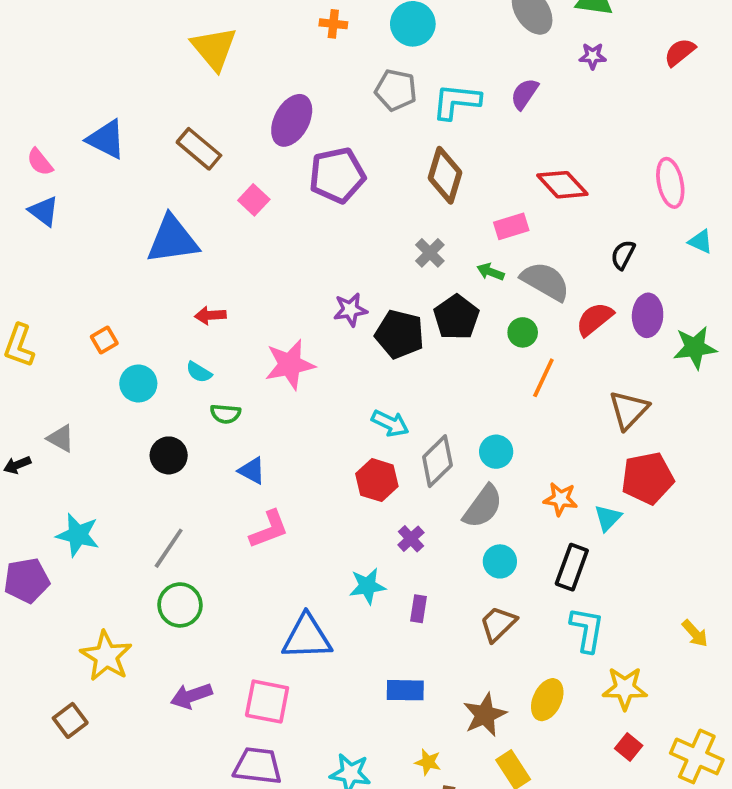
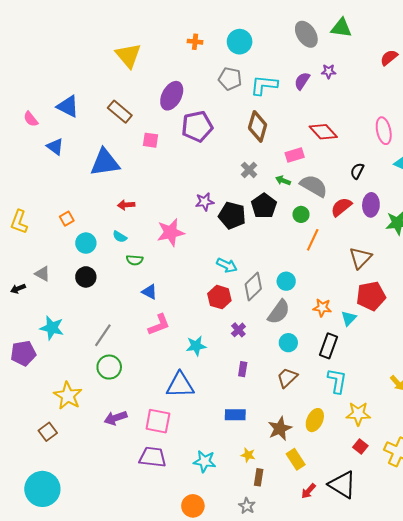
purple star: (593, 56) -> (329, 71), moved
pink square: (254, 200) -> (151, 140), turned -35
blue triangle: (44, 211) -> (55, 147), moved
black circle: (169, 455) -> (86, 277), moved
cyan star: (367, 586) -> (196, 346), moved

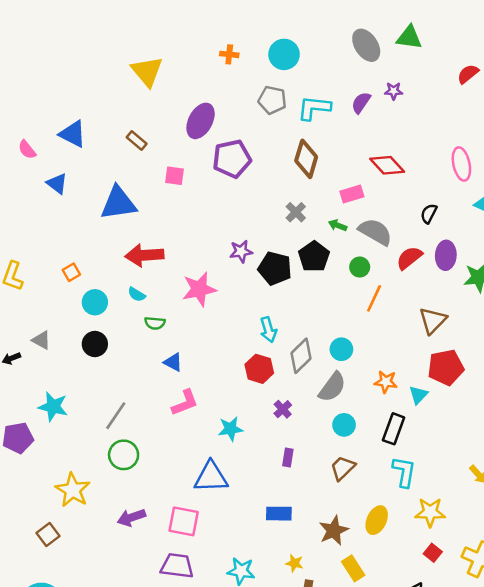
brown rectangle: (120, 112) -> (137, 140), size x0.7
red arrow: (126, 205) -> (144, 255), size x1.8
cyan arrow: (227, 265) -> (268, 330), turned 48

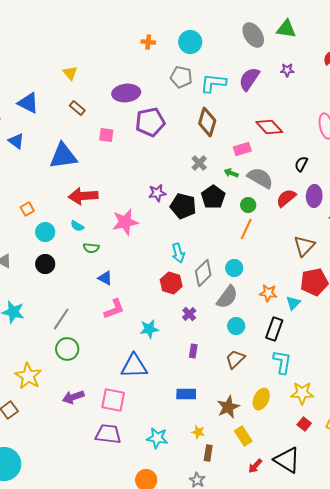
yellow triangle: (147, 71) -> (70, 73), moved, size x0.6
purple star: (394, 91) -> (287, 70), moved
purple semicircle: (361, 103) -> (249, 79), size x1.4
purple ellipse: (201, 121) -> (126, 93), turned 56
orange line: (374, 298) -> (246, 229), moved

